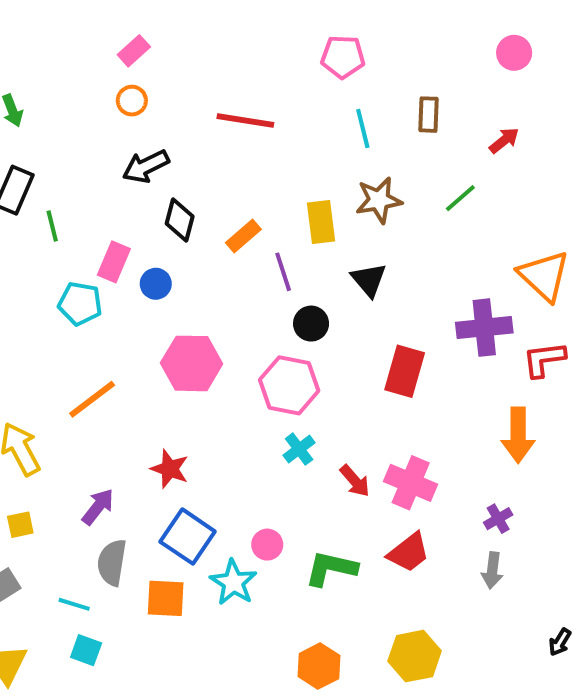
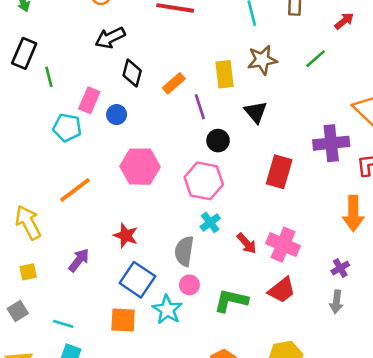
gray semicircle: (112, 562) -> (184, 251), moved

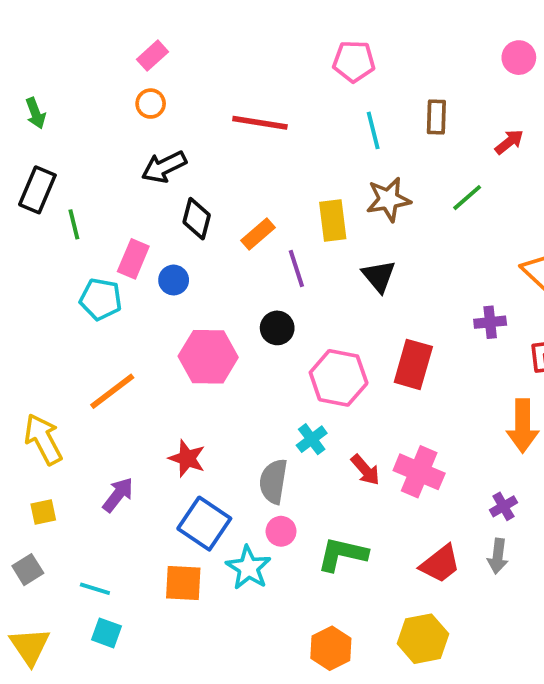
black circle: (218, 141) -> (277, 328), moved
purple cross: (331, 143) -> (490, 322), size x0.6
pink hexagon: (204, 181) -> (339, 378), moved
red trapezoid: (282, 290) -> (440, 564), moved

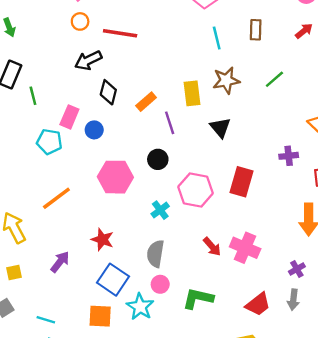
red line: (260, 123) -> (120, 33), moved
red arrow: (509, 142) -> (304, 31), moved
cyan cross: (312, 439) -> (160, 210), moved

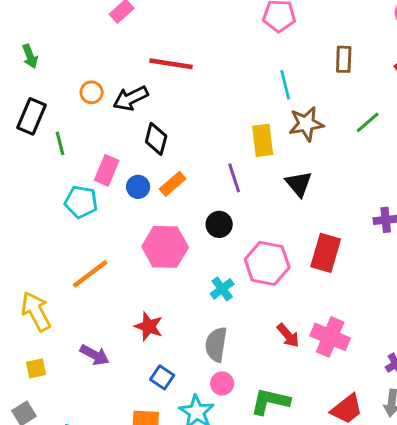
orange circle: (80, 21) -> (92, 92), moved
cyan line: (217, 38) -> (285, 85), moved
orange rectangle: (146, 102) -> (173, 184), moved
purple arrow: (60, 262) -> (95, 355), turned 80
blue square: (113, 280) -> (162, 377), size x0.6

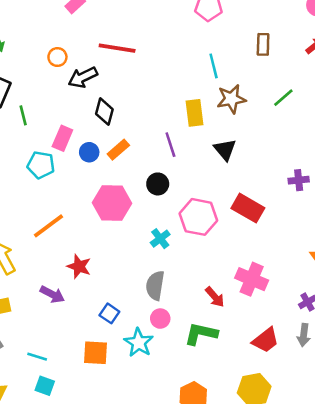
orange circle: (92, 92) -> (57, 57), moved
red rectangle: (326, 253) -> (248, 208), turned -76
red star: (149, 326) -> (79, 266), moved
red arrow: (288, 335) -> (215, 297), moved

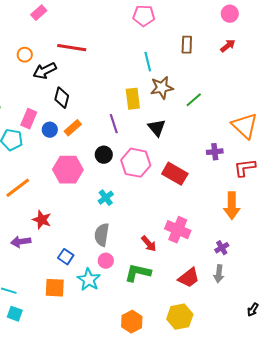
green line: (283, 98) -> (194, 100), moved
pink hexagon: (198, 217) -> (136, 163), moved
purple arrow: (52, 294) -> (21, 242), turned 144

